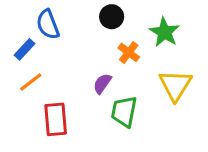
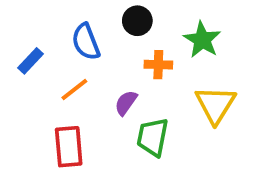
blue semicircle: (48, 24) -> (86, 42), moved
orange cross: (129, 52) -> (158, 65), turned -35
orange line: (31, 82) -> (74, 89), moved

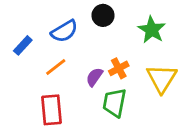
blue semicircle: (86, 42) -> (64, 31), turned -100
orange cross: (158, 65) -> (119, 68), moved, turned -30

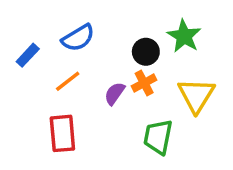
black circle: (103, 15) -> (146, 52), moved
green trapezoid: (114, 103) -> (158, 137), moved

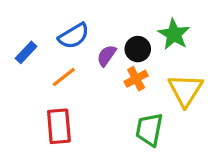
purple semicircle: (115, 93) -> (107, 56), moved

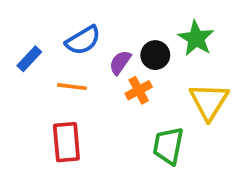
orange line: (64, 77) -> (72, 87), turned 45
orange cross: (136, 79) -> (139, 90), moved

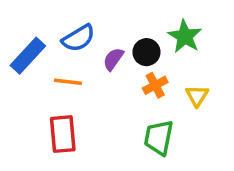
blue rectangle: (29, 59) -> (28, 56), size x1.5
orange cross: (139, 90) -> (155, 85), moved
yellow triangle: (209, 101) -> (197, 96), size x0.6

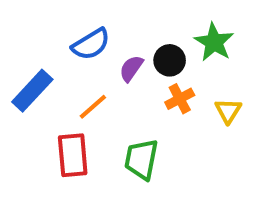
blue rectangle: (28, 56) -> (32, 91), moved
orange line: (68, 82) -> (93, 107), moved, turned -48
green trapezoid: (159, 138) -> (141, 159), moved

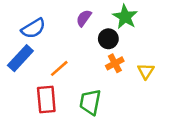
green star: (214, 42) -> (125, 17), moved
blue semicircle: (91, 44) -> (33, 28), moved
purple semicircle: (131, 68) -> (84, 18), moved

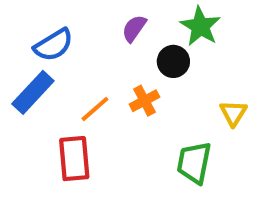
orange cross: (115, 63) -> (144, 101), moved
green trapezoid: (90, 102) -> (194, 163), moved

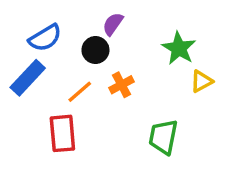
green star: (200, 26) -> (179, 48), moved
black circle: (173, 61) -> (95, 50), moved
yellow triangle: (233, 113) -> (201, 81), moved, turned 30

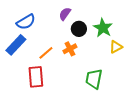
black circle: (95, 50) -> (79, 29), moved

